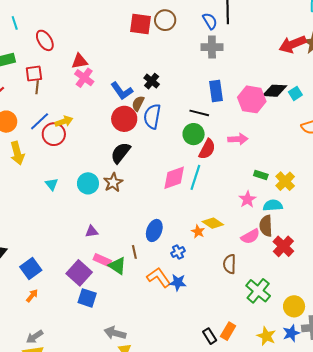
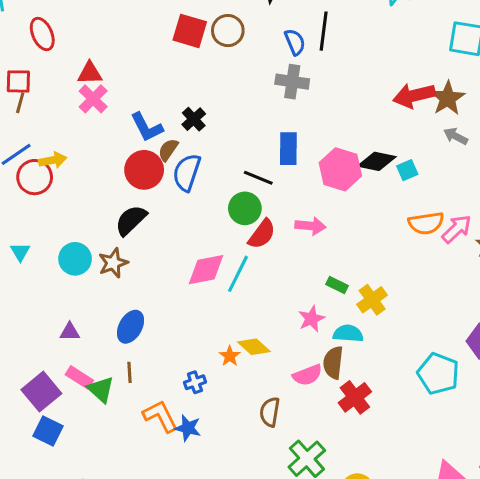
blue ellipse: (154, 230) -> (130, 327), moved

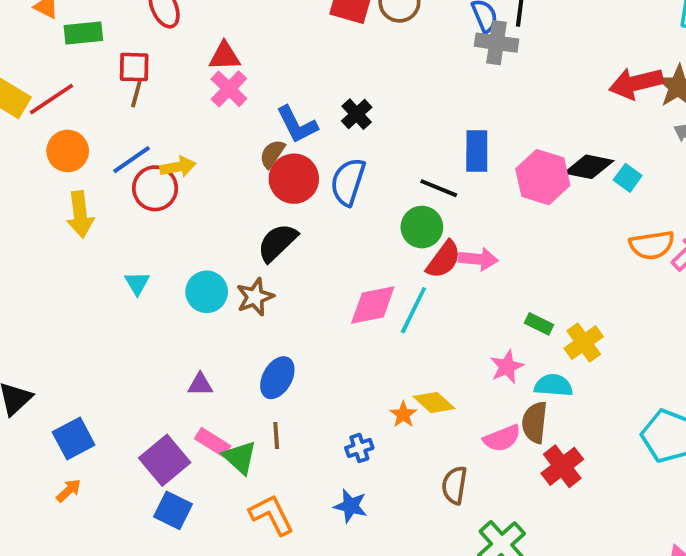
gray cross: (292, 82) -> (497, 43), moved
brown semicircle: (168, 150) -> (272, 154), moved
cyan square: (407, 170) -> (628, 178), turned -30
pink arrow: (310, 226) -> (478, 259), moved
orange L-shape: (160, 416) -> (272, 515), moved

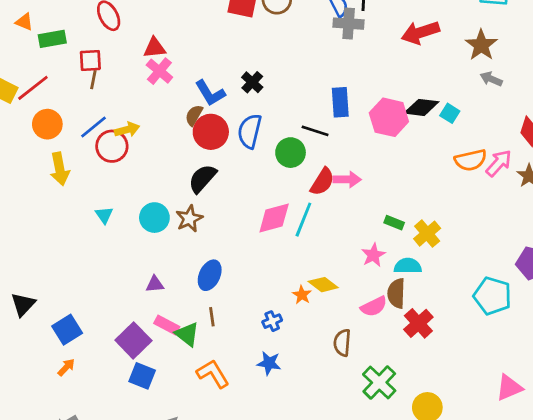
red arrow: (636, 83) -> (420, 32), moved
green circle: (422, 227) -> (291, 153), moved

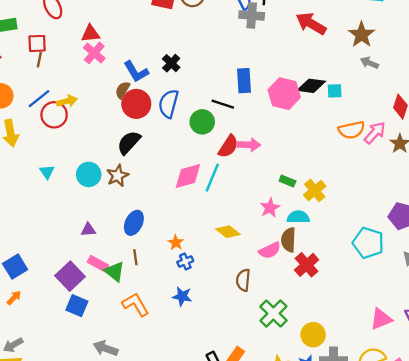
red arrow: (420, 32) -> (311, 24), turned 48
cyan square: (450, 113) -> (335, 91), turned -35
orange star: (302, 295) -> (176, 243), moved

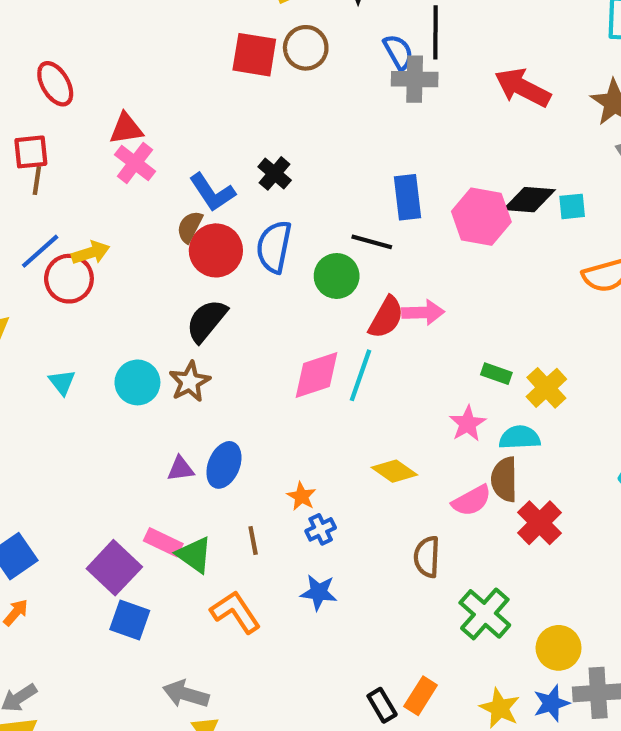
purple triangle: (88, 230) -> (181, 469), moved
brown line: (135, 257) -> (253, 541), moved

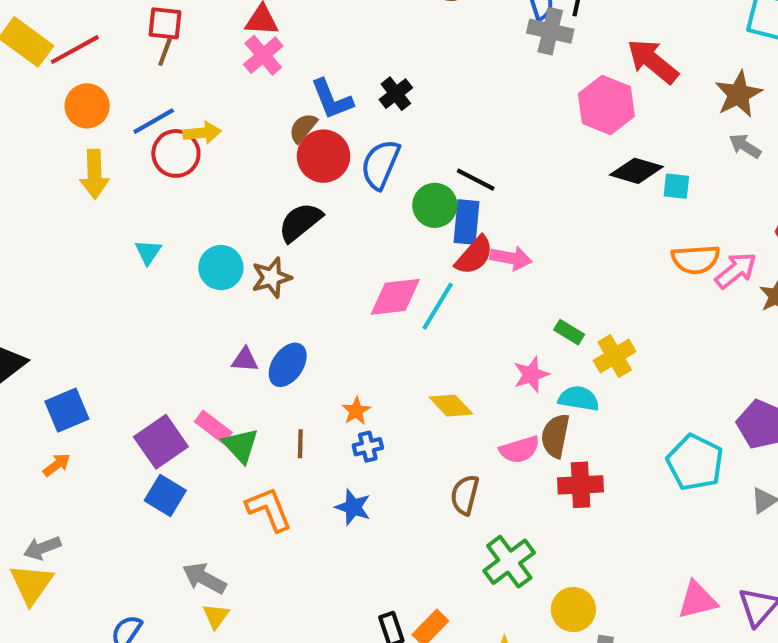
blue rectangle: (408, 197) -> (466, 222), moved
pink hexagon: (481, 217) -> (606, 105), moved
red cross: (540, 523) -> (581, 485), turned 30

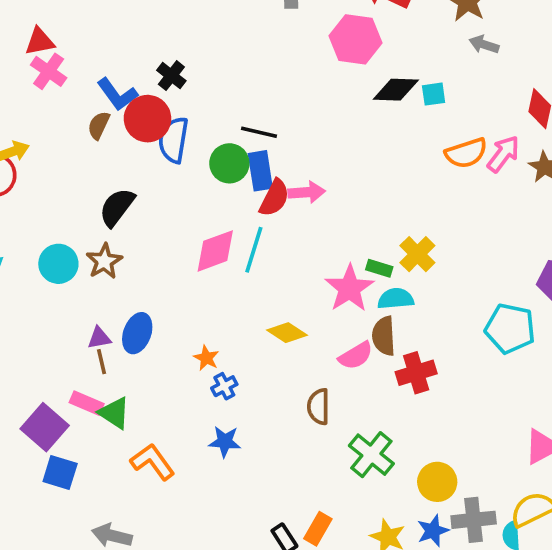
red circle: (324, 156) -> (148, 119), moved
green rectangle: (569, 332) -> (379, 268), moved
pink star: (531, 375) -> (349, 288), size x1.5
brown line: (300, 444) -> (102, 362), moved

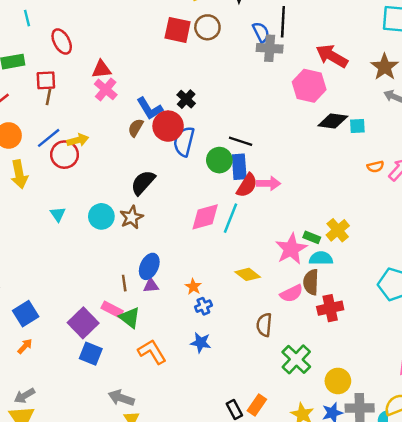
orange semicircle: (466, 153) -> (375, 167), size x0.6
purple triangle: (99, 338) -> (151, 286), moved

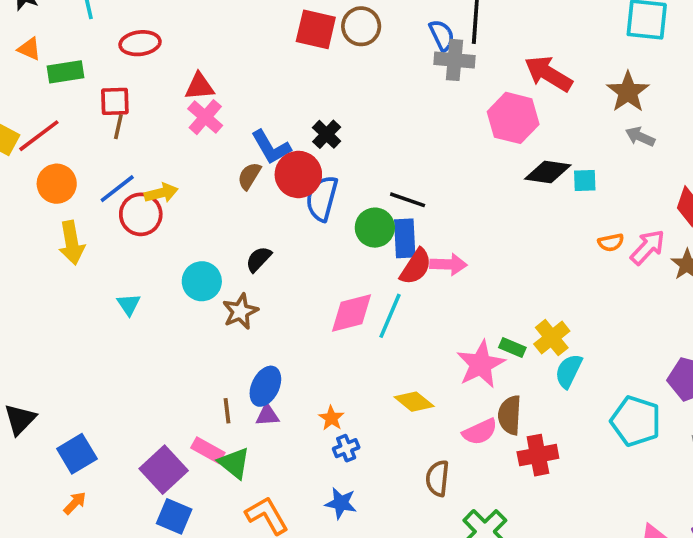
red ellipse: (62, 42) -> (140, 43), turned -70
black semicircle: (143, 183) -> (259, 259), size x0.7
cyan circle: (101, 216) -> (202, 281), moved
cyan semicircle: (321, 258) -> (569, 371), moved, turned -65

